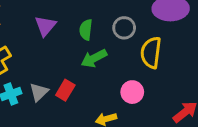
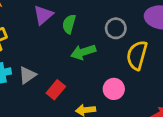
green semicircle: (86, 30) -> (69, 24), moved
red rectangle: (65, 90) -> (56, 90), moved

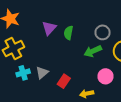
green arrow: (83, 52) -> (93, 51), moved

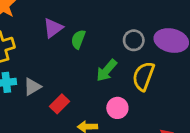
gray circle: (103, 32) -> (134, 40), moved
green arrow: (93, 51) -> (107, 70), turned -36

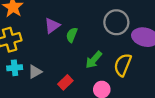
gray circle: (134, 40) -> (116, 22), moved, size x1.5
red rectangle: (59, 104) -> (65, 82), moved

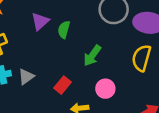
yellow semicircle: (123, 65) -> (141, 58), moved

